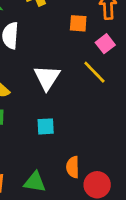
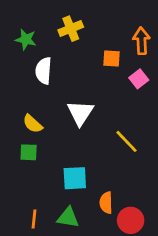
yellow line: (94, 72) -> (126, 141), moved
cyan square: (46, 126) -> (75, 178), moved, size x1.4

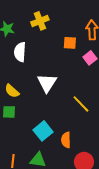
cyan square: (75, 178) -> (43, 131), turned -36
orange semicircle: (106, 203) -> (66, 140), moved

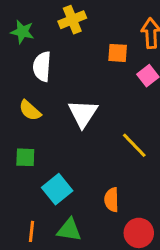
yellow semicircle: (12, 91) -> (30, 110), moved
cyan square: (43, 131) -> (57, 189), moved

